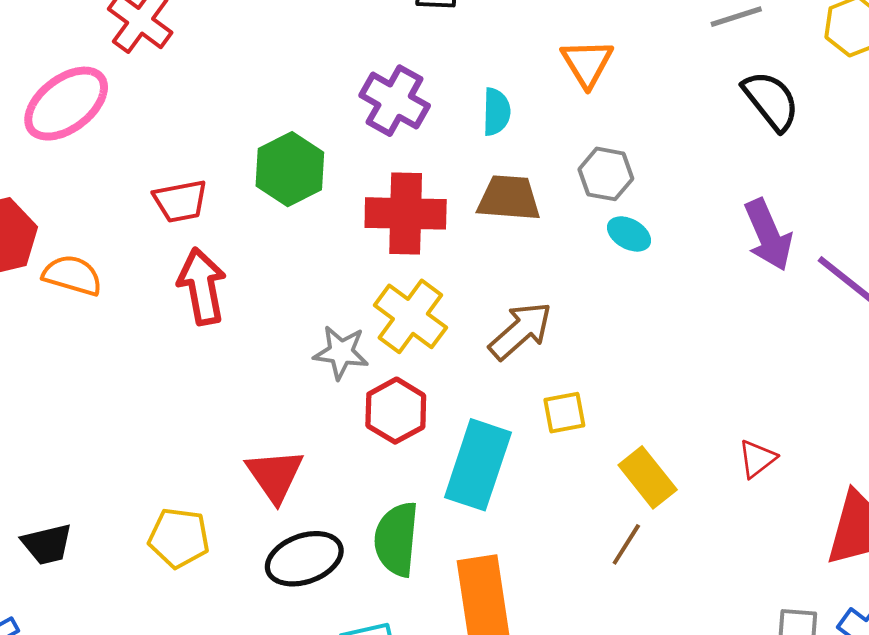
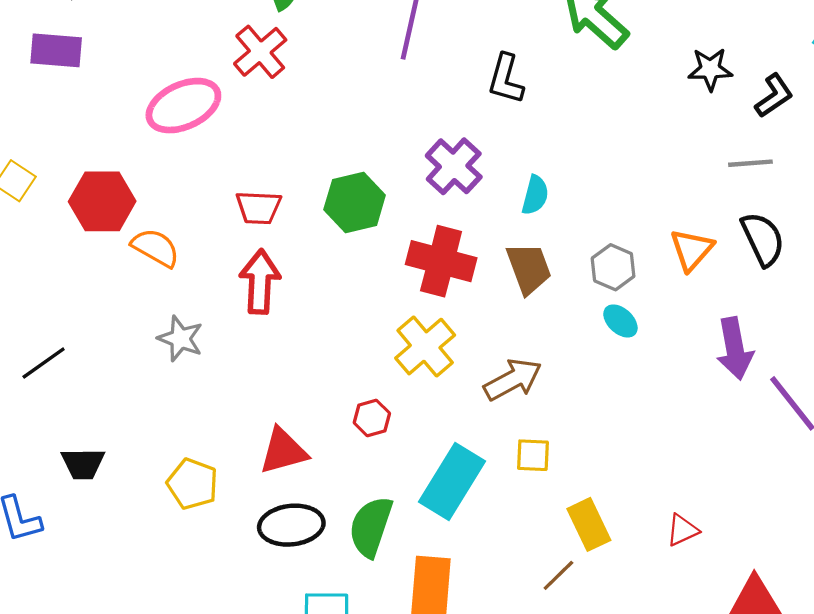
orange triangle: (587, 63) -> (692, 250), moved
brown trapezoid: (509, 198) -> (529, 268), turned 52
gray star: (341, 352) -> (180, 339), moved
red hexagon: (396, 411) -> (372, 418), moved, size x0.7
red triangle: (275, 475) -> (283, 451), turned 36

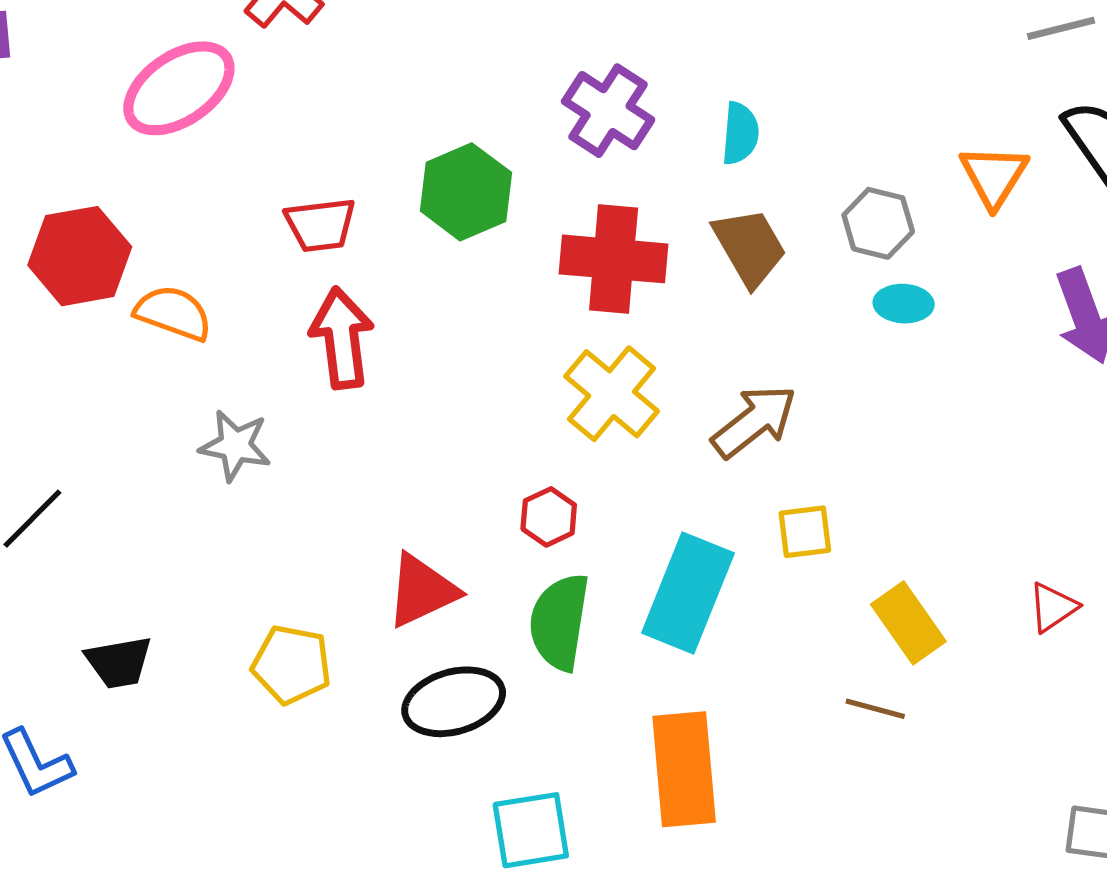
cyan ellipse: (620, 321) -> (904, 304), turned -30
green semicircle: (371, 527) -> (559, 622), moved
brown line: (558, 575) -> (875, 709), turned 69

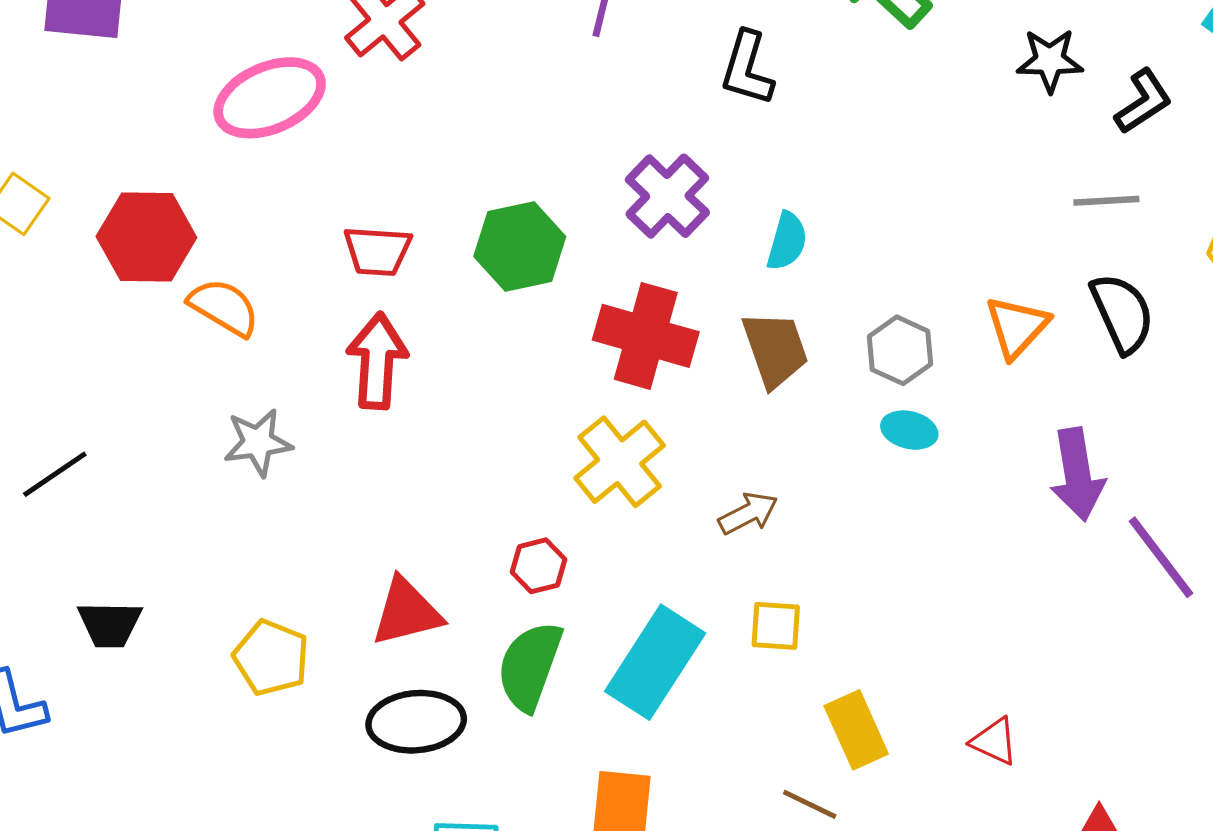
brown arrow: (754, 421) -> (748, 513), size x0.7
gray star: (235, 446) -> (258, 442), turned -30
red triangle: (1053, 607) -> (994, 741), turned 48

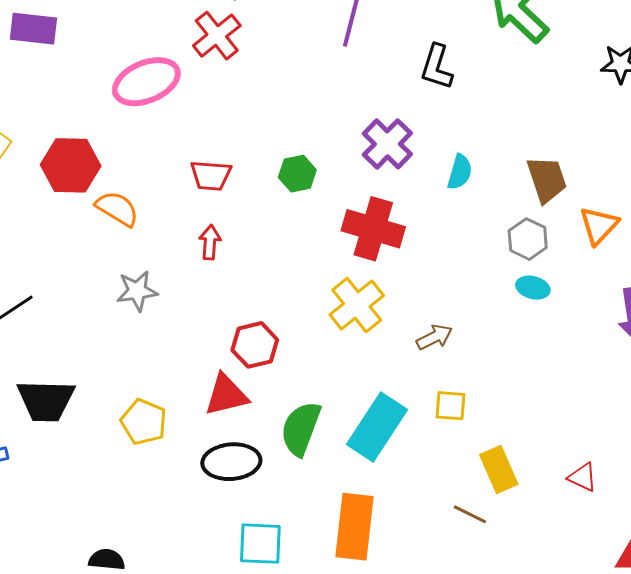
green hexagon: (520, 246) -> (297, 174), size x0.7
brown trapezoid: (775, 349) -> (547, 179), moved
red arrow: (377, 361) -> (210, 242), size x0.6
red hexagon: (539, 566) -> (255, 345), moved, size x1.4
black trapezoid: (110, 624) -> (46, 401), size x1.5

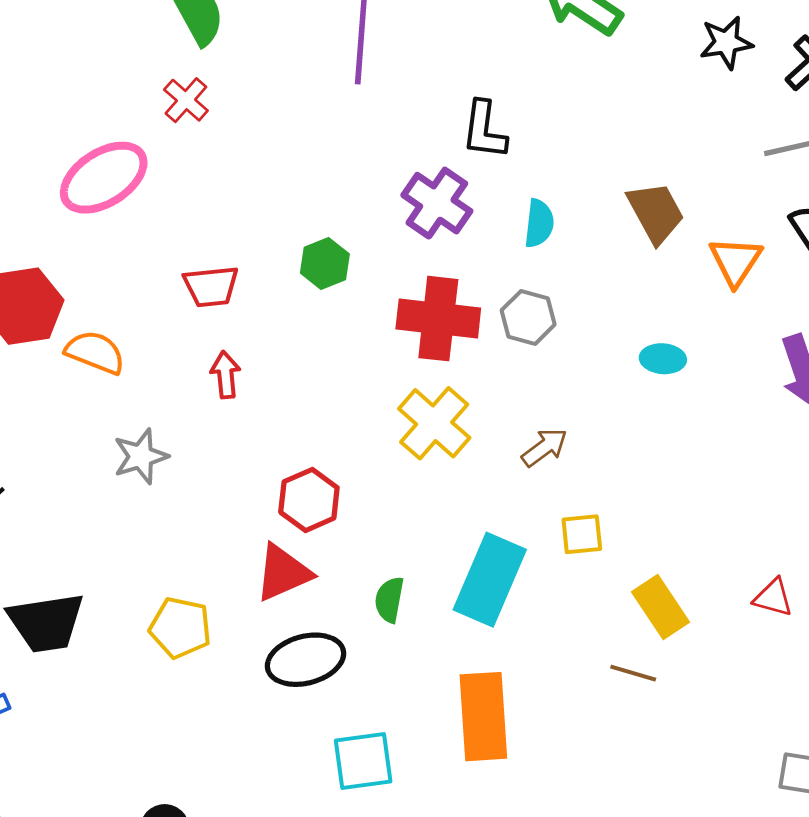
red cross: (217, 36) -> (186, 100), size x0.7
black L-shape: (437, 67) -> (484, 130), moved
gray hexagon: (528, 239) -> (528, 317), moved
green semicircle: (301, 429) -> (389, 600), size x0.6

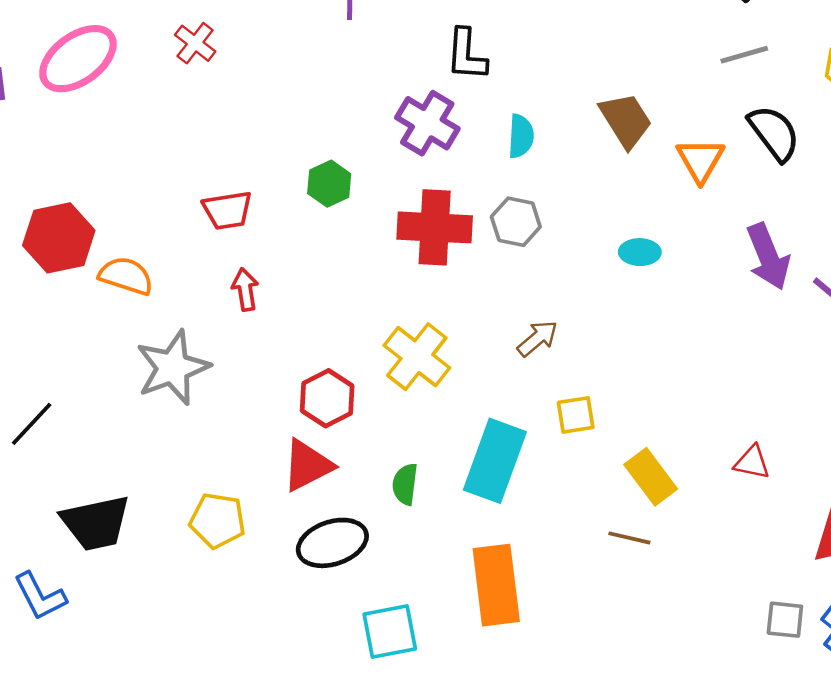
pink ellipse: (104, 178) -> (78, 59), moved
yellow cross: (434, 423) -> (417, 357), moved
gray star: (141, 456) -> (173, 368), size x1.5

